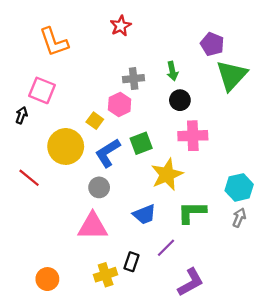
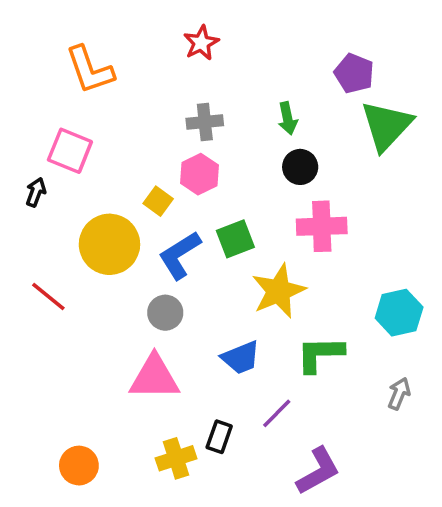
gray cross: (134, 79) -> (205, 122), moved
gray arrow: (239, 218) -> (399, 394), moved

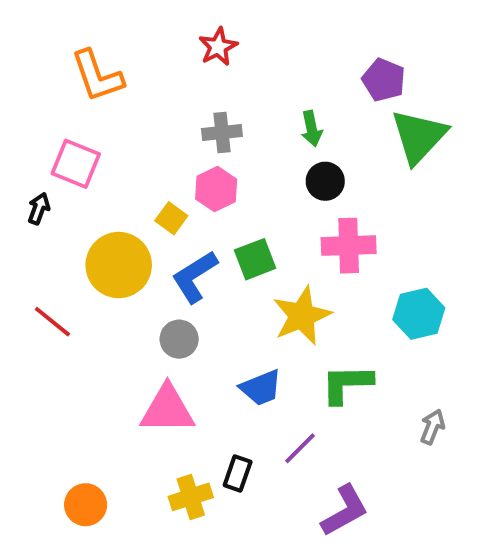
cyan hexagon: (399, 313) -> (419, 314), moved

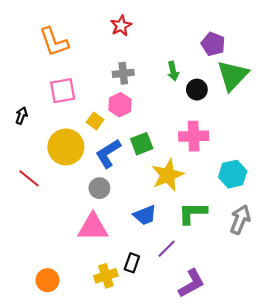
pink square: (76, 164) -> (63, 91), moved, turned -32
black circle: (325, 181) -> (197, 90), moved
gray arrow: (432, 427) -> (240, 220), moved, size x1.5

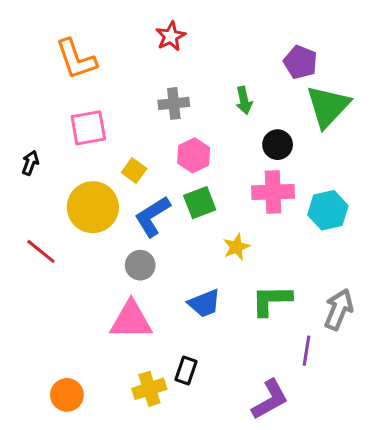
black circle: (197, 90) -> (278, 145), moved
pink hexagon: (120, 105) -> (194, 155), moved
cyan hexagon: (233, 174) -> (328, 210), moved
yellow star: (168, 175) -> (236, 247), size x0.6
purple line: (167, 249) -> (307, 351), moved, turned -36

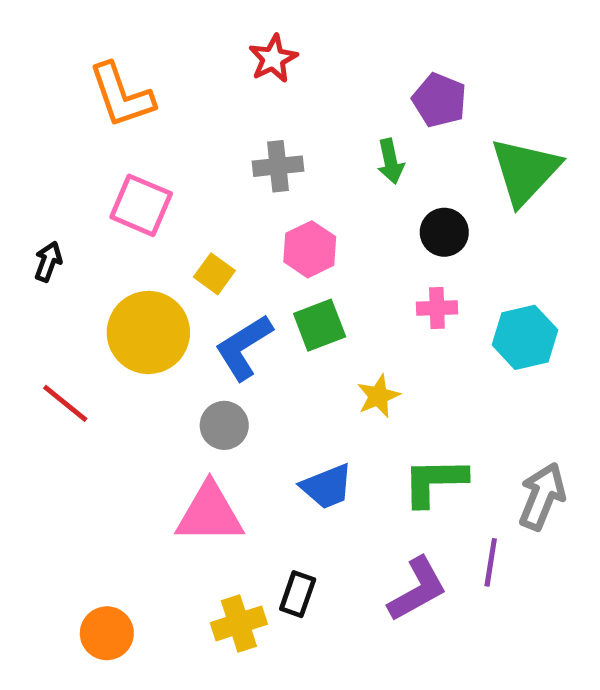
purple pentagon: (300, 62) -> (439, 100), moved
pink square: (88, 128) -> (141, 205), turned 33
pink cross: (273, 192) -> (437, 308), size x0.6
purple L-shape: (270, 399) -> (417, 589), moved

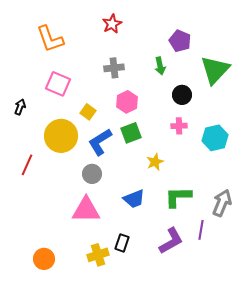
red line: (65, 403) -> (27, 165), turned 75

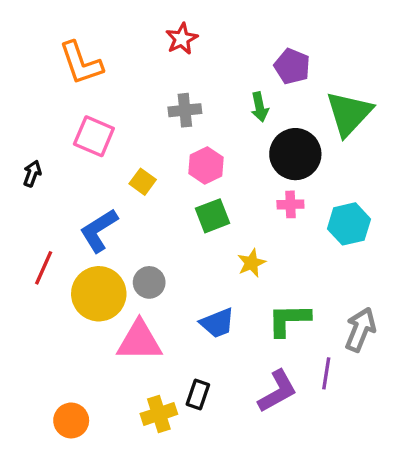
black circle: (182, 95) -> (295, 154), size x1.6
yellow circle: (61, 136) -> (99, 294), moved
blue L-shape: (100, 142) -> (99, 230), moved

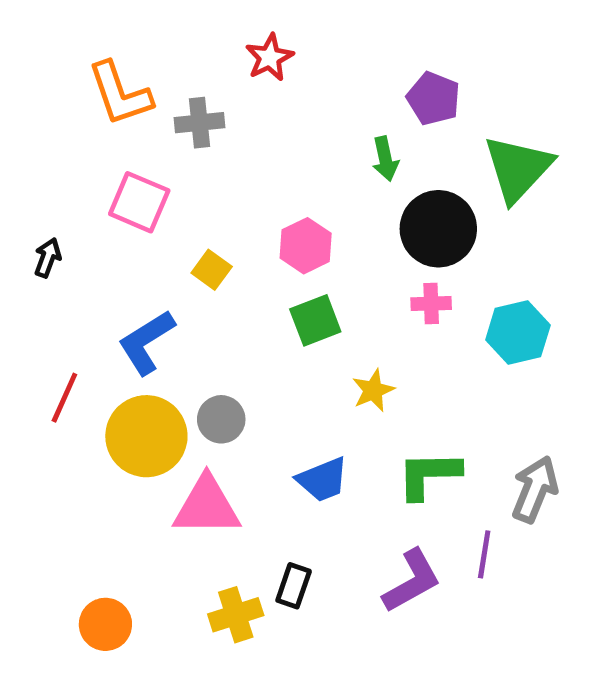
gray cross: (185, 110) -> (200, 123), moved

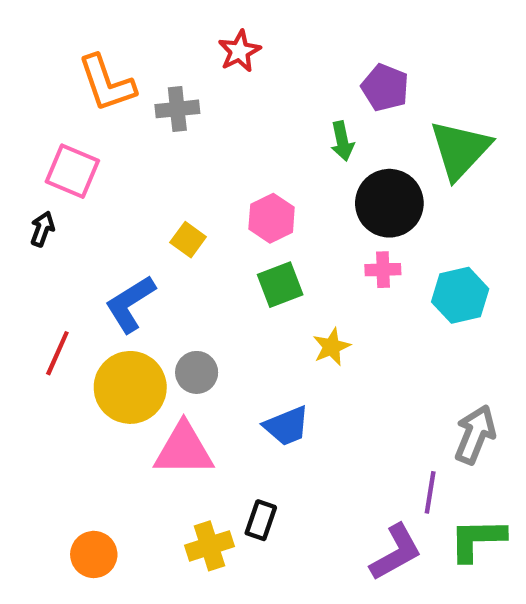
pink square: (139, 202) -> (72, 171), moved
green L-shape: (429, 475) -> (477, 539), moved
purple L-shape: (412, 581) -> (396, 552), moved

